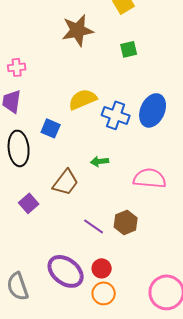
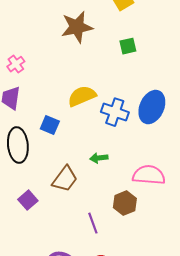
pink cross: (17, 67) -> (16, 64), turned -30
brown hexagon: (126, 222) -> (125, 203), moved
purple line: (94, 226) -> (93, 223), turned 35

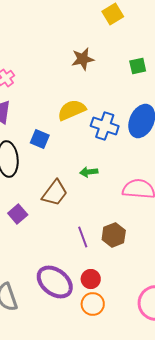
brown star: (77, 27) -> (83, 59), moved, size x0.7
green square: (128, 46) -> (138, 66), moved
brown hexagon: (125, 203) -> (114, 235), moved

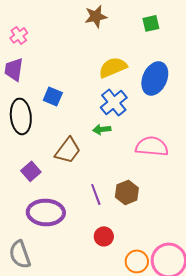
yellow semicircle: (72, 110) -> (113, 67), moved
blue cross: (105, 126) -> (114, 102), moved, turned 32
purple ellipse: (55, 282) -> (46, 212), moved, turned -36
orange circle: (93, 304) -> (137, 261), moved

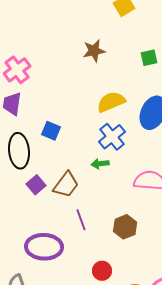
pink cross: (19, 35) -> (17, 70), size x1.5
purple square: (31, 171) -> (36, 185), moved
purple line: (96, 194) -> (81, 220), moved

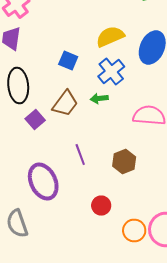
blue square: (51, 131) -> (68, 60), moved
brown trapezoid: (66, 185) -> (65, 104), moved
purple ellipse: (44, 247) -> (43, 182), turned 63

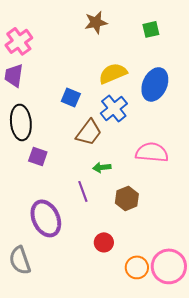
green arrow: (99, 98) -> (102, 167), moved
brown trapezoid: (65, 104) -> (89, 132), moved
purple square: (35, 120) -> (38, 156), turned -30

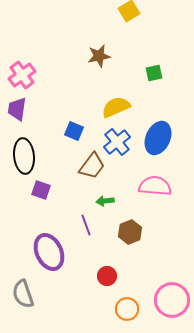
green square: (151, 29) -> (154, 73), moved
blue ellipse: (155, 84) -> (158, 138), moved
orange circle: (137, 267) -> (127, 309), moved

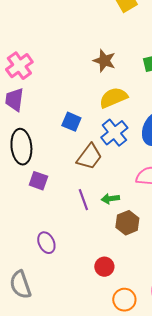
brown star: (99, 56) -> (104, 61), moved, turned 30
green arrow: (105, 201) -> (110, 199), moved
purple line: (86, 225) -> (83, 200), moved
purple ellipse: (49, 252) -> (46, 243), size x0.6

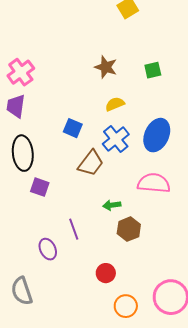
yellow semicircle: (113, 98) -> (115, 104), size x0.7
purple line: (83, 200) -> (74, 229), moved

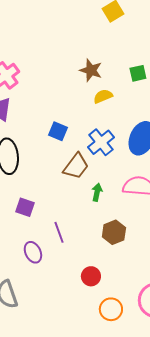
yellow semicircle: (115, 104) -> (103, 96), moved
purple square: (40, 187) -> (25, 207), moved
green arrow: (112, 205) -> (97, 192), moved, turned 108

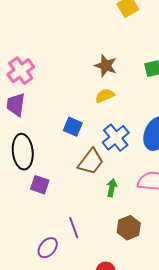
yellow semicircle: (103, 96) -> (105, 96), moved
purple square: (25, 207) -> (40, 185), moved
purple ellipse: (33, 252) -> (48, 248), turned 65

